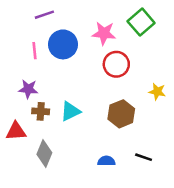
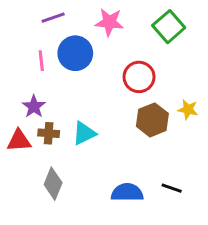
pink star: (104, 33) -> (109, 22), moved
purple star: (28, 89) -> (34, 107), turned 30
brown hexagon: (121, 114) -> (152, 120), moved
red triangle: (16, 131) -> (19, 141), moved
blue semicircle: (106, 161) -> (127, 193), size x1.5

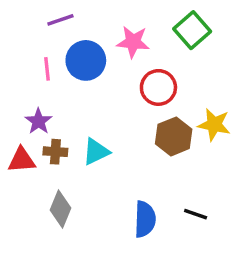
pink star: (109, 22) -> (133, 42), moved
yellow star: (188, 110) -> (214, 125), size x1.4
blue semicircle: (127, 193) -> (145, 219), turned 92

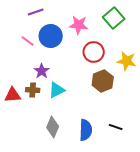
pink line: (47, 69) -> (28, 41), turned -48
purple star: (39, 121) -> (42, 71), moved
yellow star: (214, 125) -> (127, 61), moved
gray diamond: (60, 209) -> (53, 127), moved

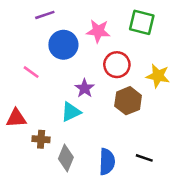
green square: (114, 18) -> (142, 22), turned -35
pink line: (28, 41) -> (31, 72), moved
purple star: (42, 71) -> (85, 88), moved
brown cross: (33, 90) -> (41, 139), moved

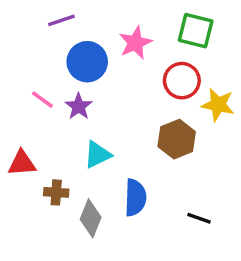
pink star: (98, 31) -> (135, 43), turned -30
red circle: (117, 65) -> (182, 81), moved
purple star: (85, 88) -> (79, 106), moved
blue semicircle: (107, 162) -> (135, 198), moved

